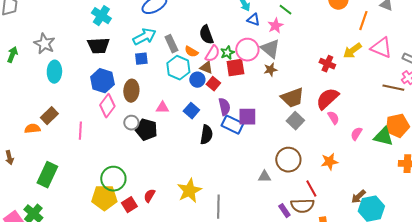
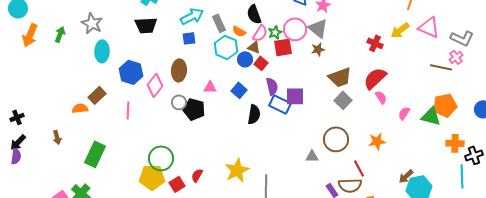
blue hexagon: (102, 81) -> (131, 72), moved

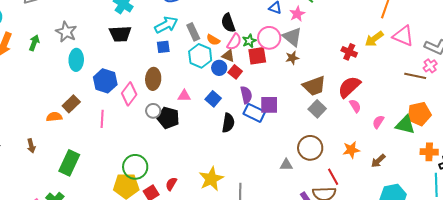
brown arrow: (406, 176) -> (378, 161), moved

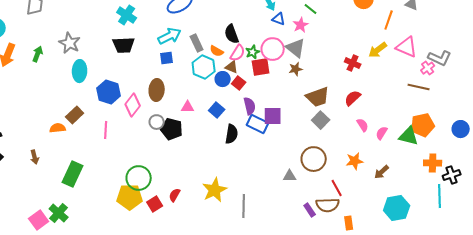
pink cross: (430, 66) -> (428, 68), moved
red semicircle: (349, 87) -> (353, 98), size x0.7
pink semicircle: (355, 106) -> (363, 125), moved

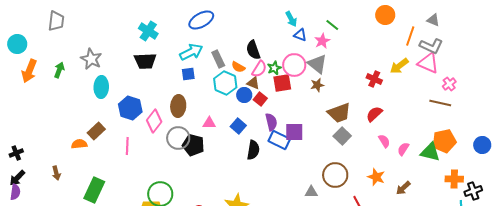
gray L-shape: (440, 58) -> (431, 46), moved
gray circle: (157, 122) -> (178, 138), size x1.5
orange star: (355, 161) -> (376, 177), turned 30

